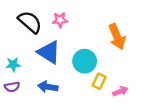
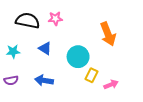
black semicircle: (30, 22) -> (28, 21), turned -30
blue triangle: (49, 52) -> (45, 48), size x0.6
cyan star: (13, 64) -> (13, 52), moved

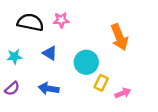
purple semicircle: (11, 80) -> (12, 89), turned -32

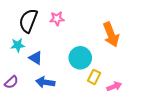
black semicircle: (30, 22) -> (28, 21), turned -80
blue triangle: (50, 53) -> (36, 58), moved
cyan star: (14, 57) -> (18, 45), moved

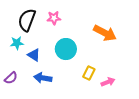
orange arrow: (111, 35) -> (105, 33), turned -40
cyan circle: (80, 58) -> (66, 49), moved

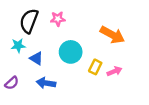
yellow rectangle: (89, 73) -> (95, 67), moved
pink arrow: (108, 82) -> (114, 71), moved

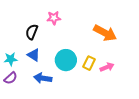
black semicircle: (29, 21) -> (32, 32), moved, size x0.7
cyan star: (18, 46) -> (11, 59), moved
cyan circle: (71, 52) -> (66, 60), moved

